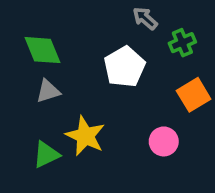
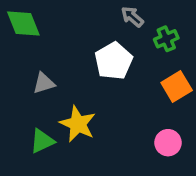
green diamond: (42, 50) -> (23, 24), moved
pink circle: (164, 141) -> (168, 143), moved

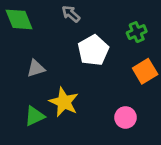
gray arrow: (132, 17) -> (71, 14), moved
pink circle: (168, 143) -> (125, 117), moved

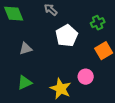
yellow star: (64, 102) -> (61, 89), moved
pink circle: (125, 117) -> (86, 77), moved

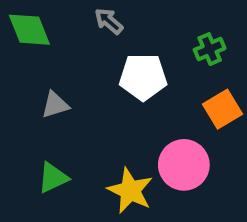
white pentagon: (67, 36) -> (143, 77), turned 30
pink circle: (86, 77) -> (184, 165), size x1.5

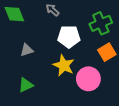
green cross: (210, 49) -> (101, 23), size x1.5
yellow star: (130, 191) -> (64, 65), moved

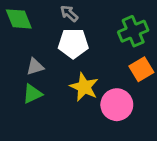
white pentagon: (69, 37) -> (73, 43), moved
green triangle: (26, 85) -> (32, 94), moved

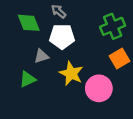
green diamond: (19, 19) -> (29, 23), moved
gray triangle: (35, 67) -> (41, 56), moved

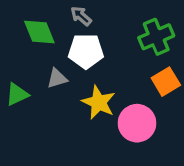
green triangle: (28, 79) -> (17, 94), moved

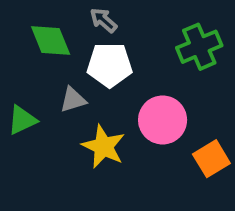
orange square: (166, 82) -> (211, 159), moved
yellow star: (99, 102) -> (104, 146), moved
pink circle: (137, 123) -> (163, 120), moved

